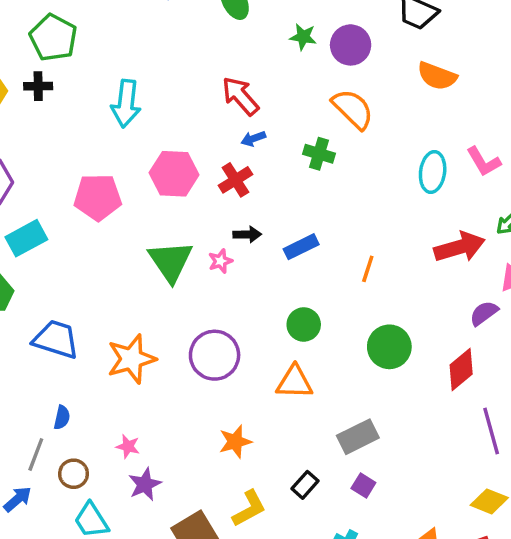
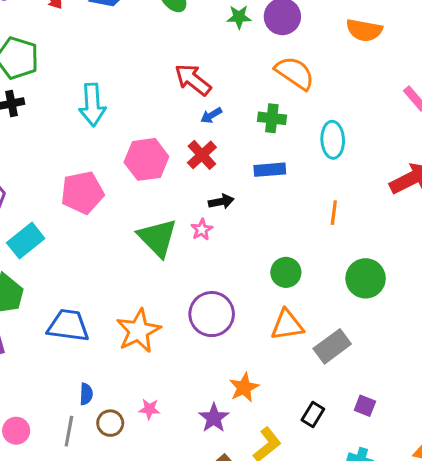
cyan ellipse: (433, 172) -> (333, 140), moved
blue rectangle: (301, 247) -> (270, 170), moved, turned 32
gray rectangle: (358, 437) -> (332, 346), moved
brown circle: (74, 474) -> (110, 423), moved
purple star: (145, 484) -> (214, 418), moved

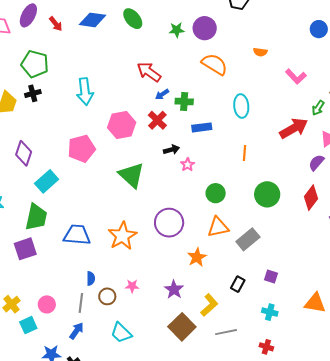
orange semicircle: (364, 30) -> (260, 52), moved, size x0.6
green cross: (272, 118) -> (184, 102), moved
pink star: (202, 229) -> (188, 165), moved
orange star: (244, 388) -> (197, 257), moved

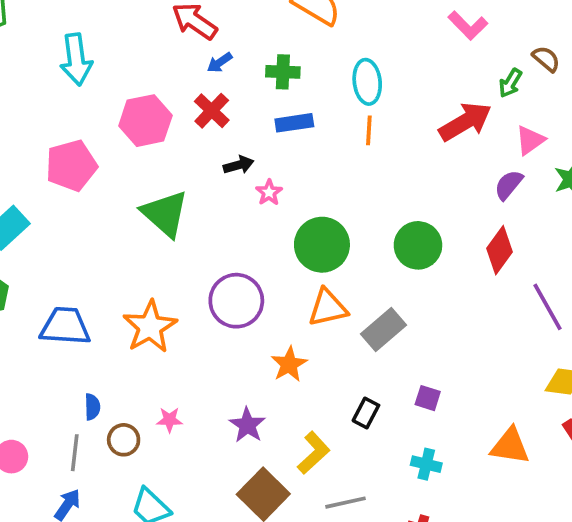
green cross: (184, 102) -> (283, 72), moved
orange line: (245, 153) -> (369, 130), moved
green circle: (216, 193) -> (322, 245), size x1.5

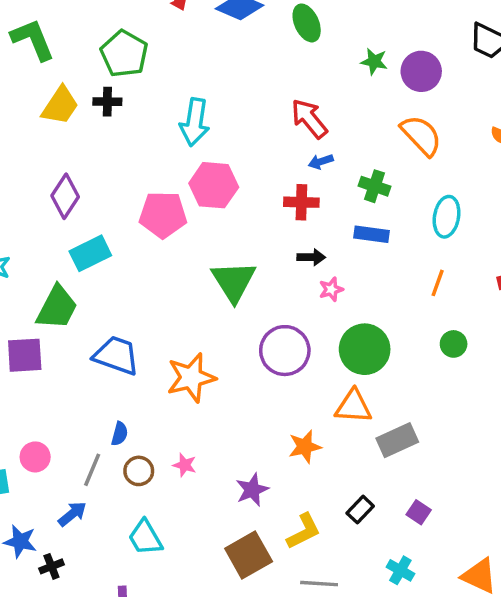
red cross: (212, 111) -> (301, 202), turned 32
pink hexagon: (145, 121) -> (214, 185), moved
orange line: (369, 130) -> (438, 283), moved
green circle: (418, 245) -> (454, 344), moved, size x0.6
purple circle: (236, 301) -> (285, 351), moved

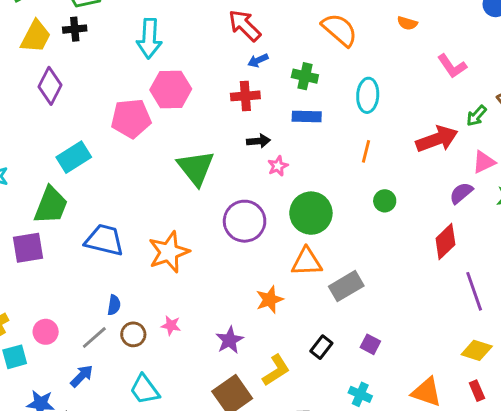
purple diamond: (65, 196) -> (50, 86), moved
gray line: (92, 470) -> (94, 338), turned 32

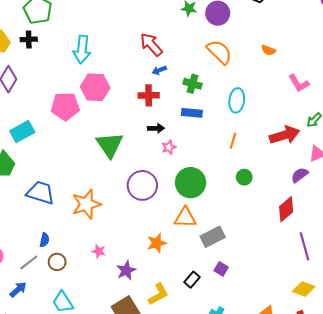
pink star: (171, 325) -> (99, 251), moved
purple square: (370, 344) -> (221, 269), moved

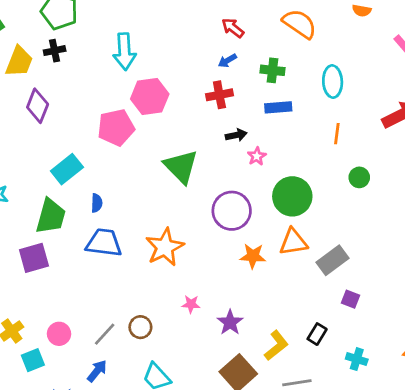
red arrow: (151, 45) -> (233, 28), moved, size x0.7
blue semicircle: (45, 240) -> (97, 203), moved
orange star: (157, 243) -> (253, 256), moved, turned 30
black rectangle: (192, 280) -> (317, 334), moved

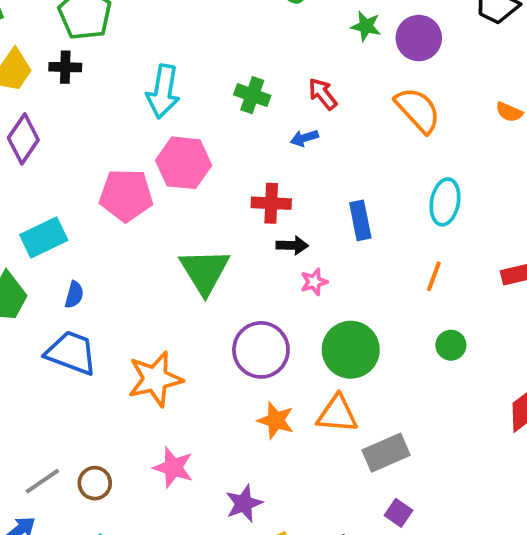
green cross: (273, 70) -> (252, 95), moved
red cross: (219, 95) -> (271, 203), moved
blue rectangle: (278, 107) -> (360, 220), turned 70
pink star: (191, 304) -> (173, 468), size x1.5
purple star: (230, 322) -> (244, 503), moved

